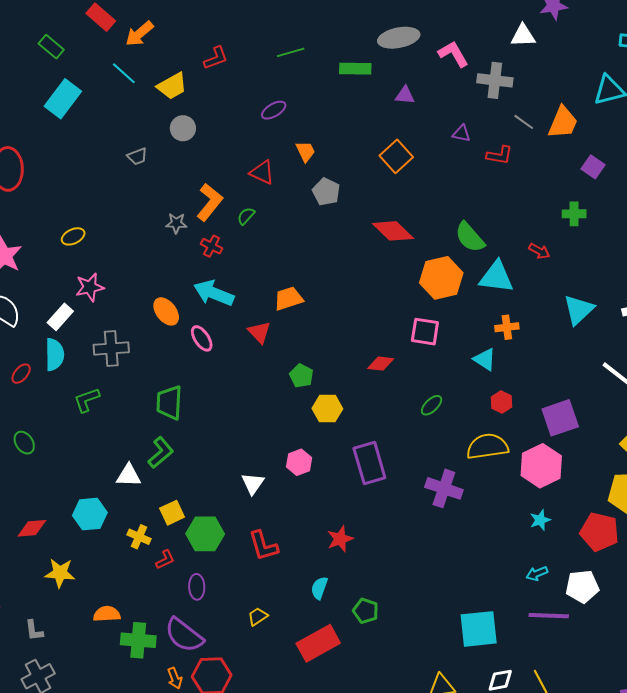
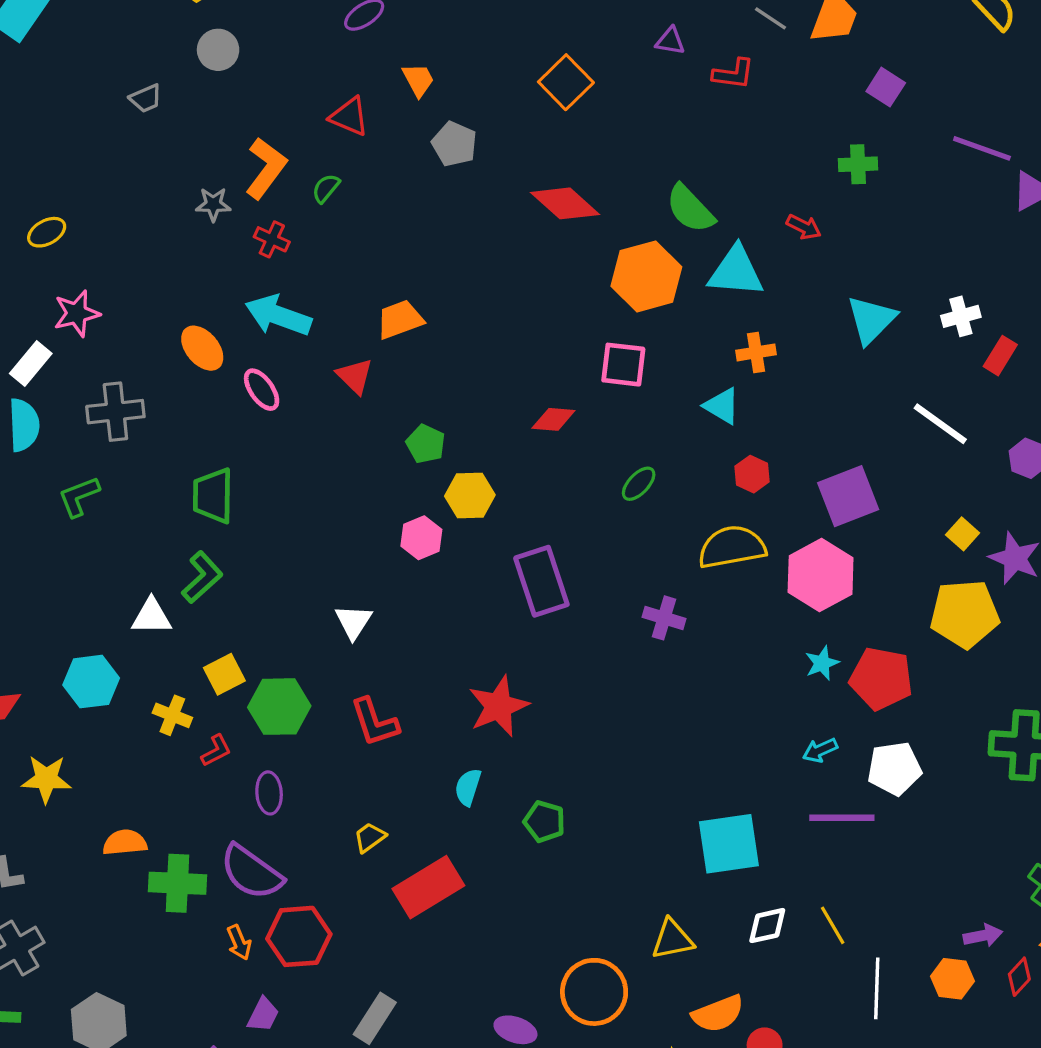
pink hexagon: (299, 462) -> (421, 538), moved
purple cross: (444, 488) -> (664, 618), size x0.7
red pentagon: (599, 532) -> (881, 679), moved
red star: (340, 539) -> (499, 706), size x1.4
red rectangle: (318, 643) -> (428, 887), moved

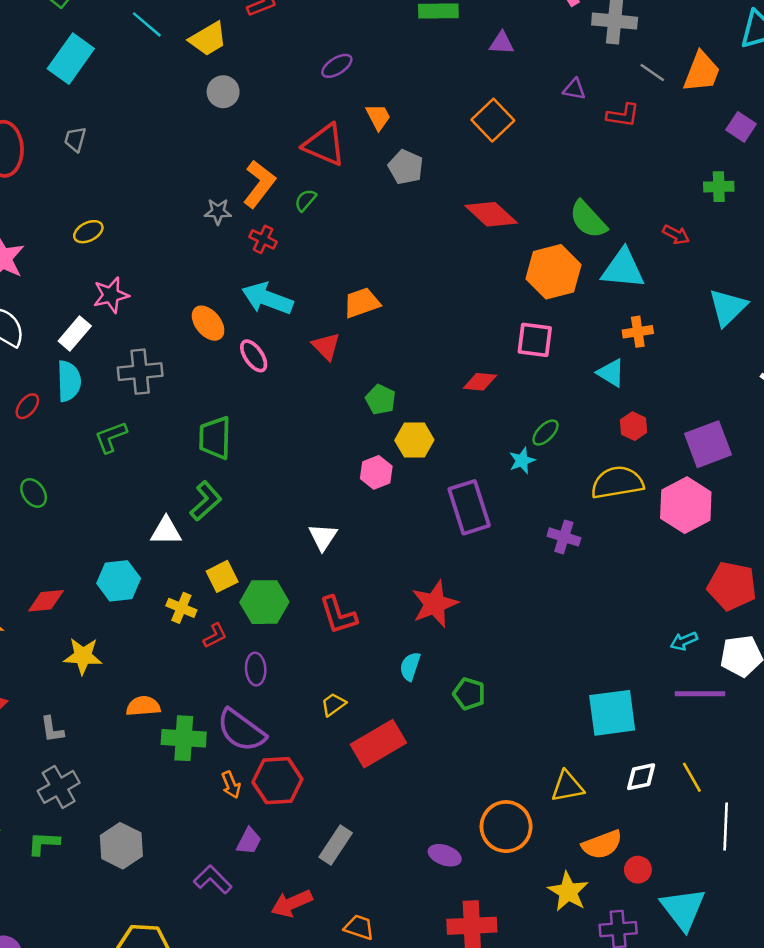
gray trapezoid: (146, 98) -> (75, 139), moved, turned 128
red triangle: (349, 116) -> (324, 145), size x1.4
cyan star: (822, 663) -> (522, 461), moved

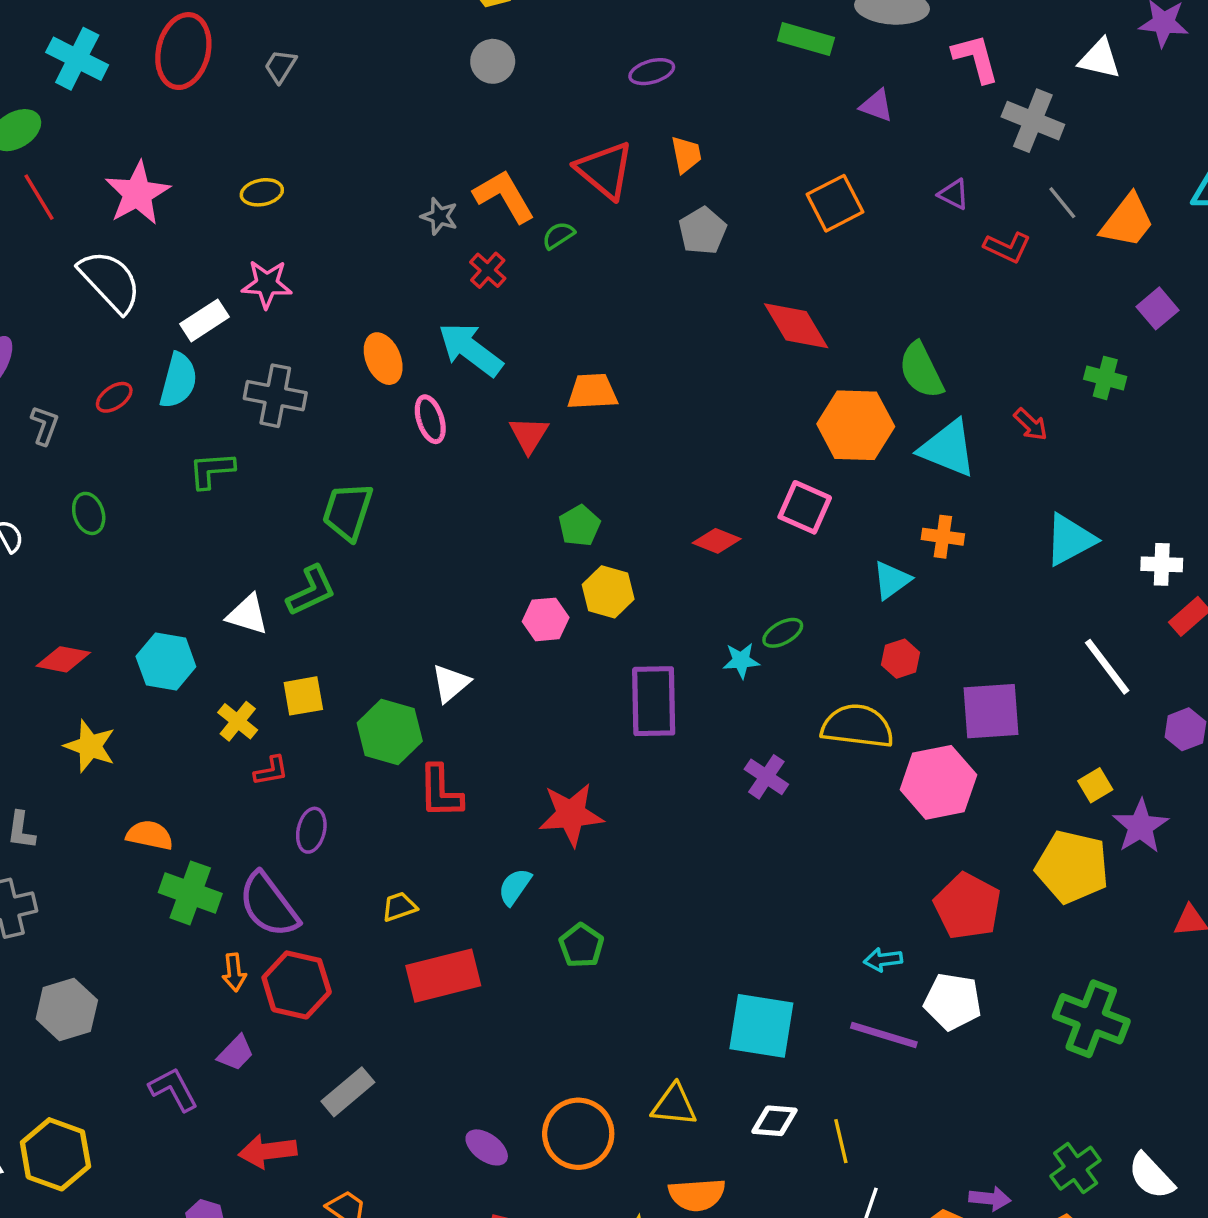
orange L-shape: (259, 184) -> (504, 196), turned -84
cyan triangle: (611, 373) -> (892, 580), turned 36
green hexagon: (264, 602) -> (390, 732), moved

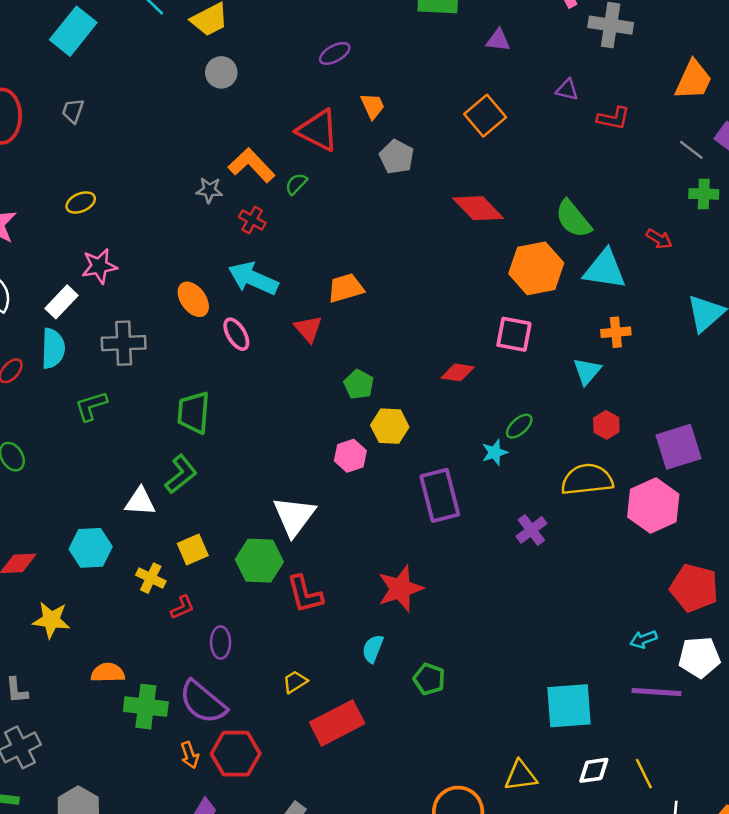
gray line: (1062, 203) -> (691, 150), moved
white triangle: (451, 683) -> (294, 516), size x1.5
purple cross: (766, 777) -> (531, 530), turned 32

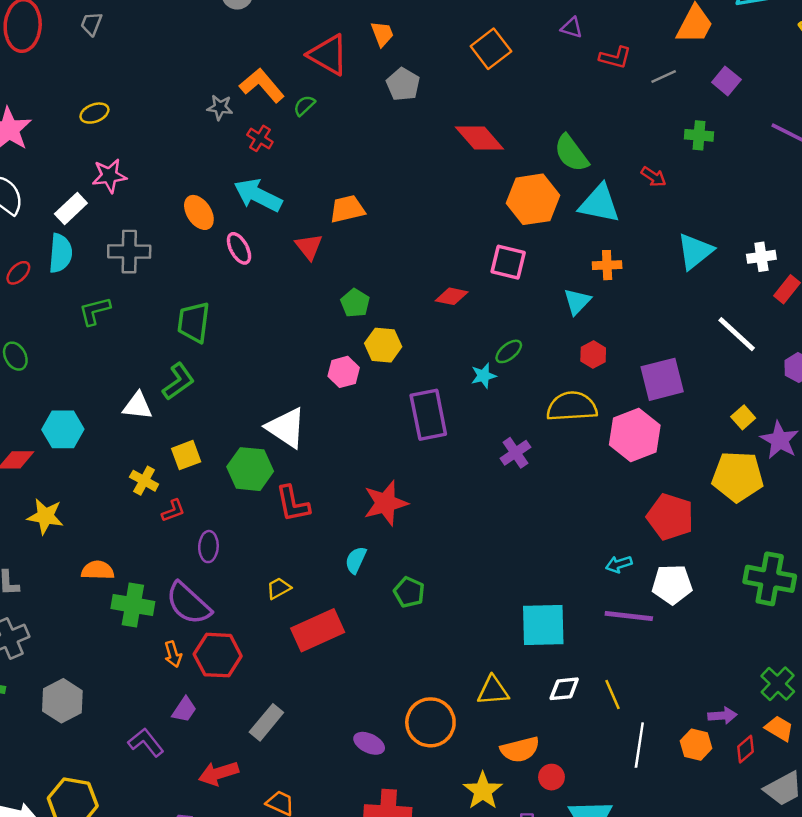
gray line: (691, 150) -> (664, 77), moved, turned -65
white triangle: (294, 516) -> (286, 428), turned -36
cyan hexagon: (91, 548) -> (63, 429), moved

